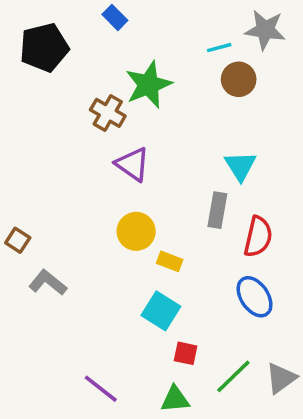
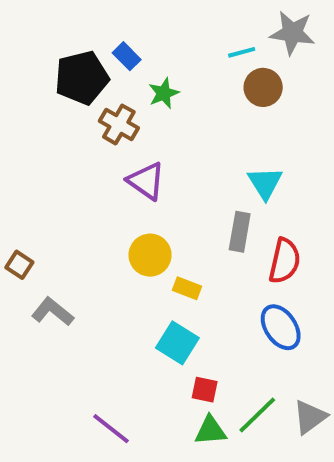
blue rectangle: (115, 17) -> (127, 56), moved
black pentagon: (44, 48) -> (82, 78), moved
green star: (148, 85) -> (164, 93), size x0.6
green triangle: (175, 399) -> (210, 431), moved

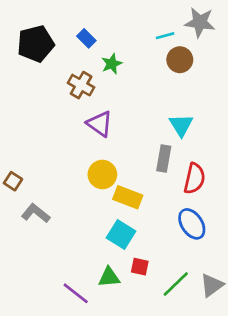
black pentagon: (82, 78) -> (36, 44), moved
yellow rectangle: (187, 288) -> (128, 197), size x1.5
green triangle: (210, 431) -> (109, 277), moved

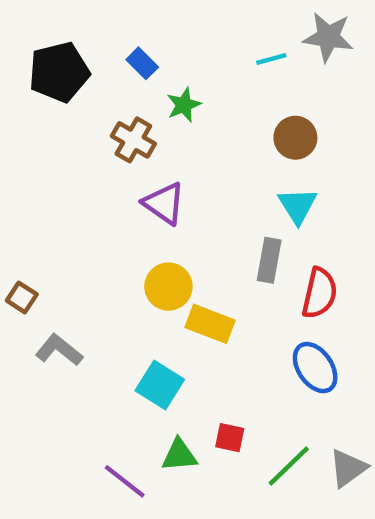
brown circle: (180, 60) -> (295, 138), moved
cyan square: (121, 235) -> (160, 385), moved

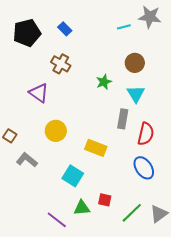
green star: (184, 105) -> (104, 82), moved
purple triangle: (164, 203) -> (39, 93), moved
yellow circle: (168, 287) -> (56, 131), moved

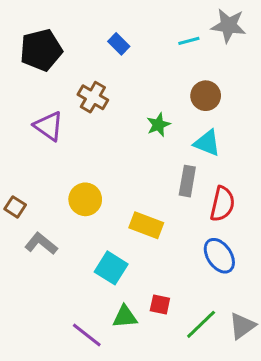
blue rectangle: (65, 29) -> (119, 44), moved
purple triangle: (39, 93) -> (49, 126), moved
cyan triangle: (136, 94) -> (207, 143), turned -36

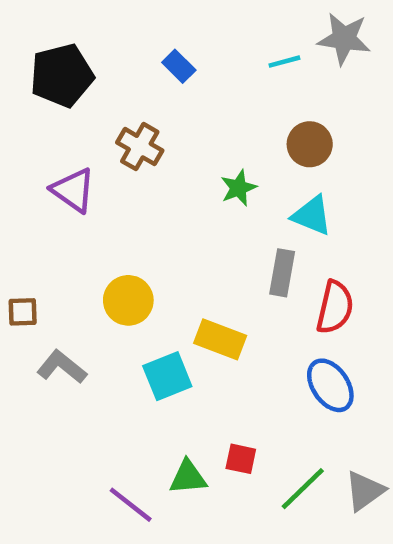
brown square: (15, 207) -> (23, 312), turned -35
cyan square: (111, 268) -> (167, 376), moved, turned 36

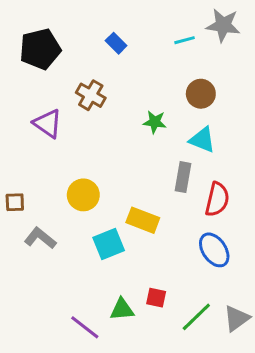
green star: (238, 188) -> (155, 122), turned 30

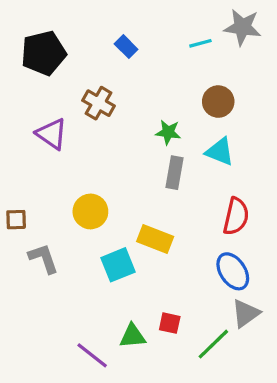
gray rectangle: (183, 177) -> (175, 173), moved
gray L-shape: (40, 238) -> (44, 258), turned 32
gray triangle: (237, 318) -> (246, 313), moved

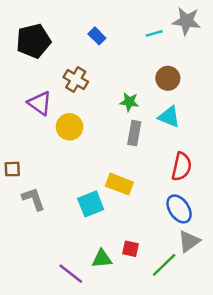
yellow circle: (90, 211) -> (70, 127), moved

